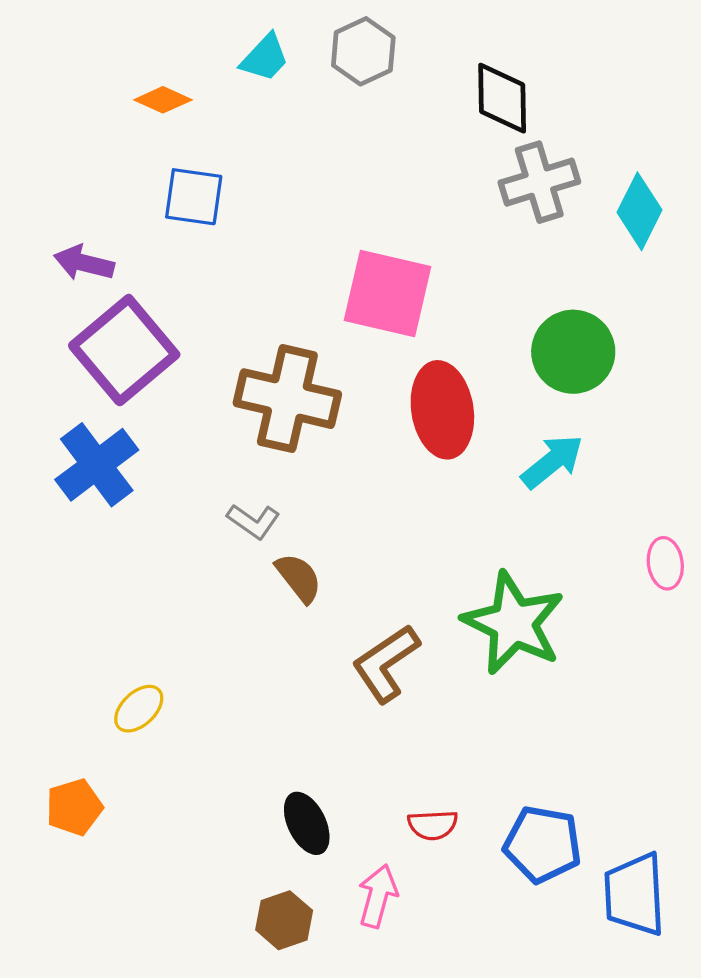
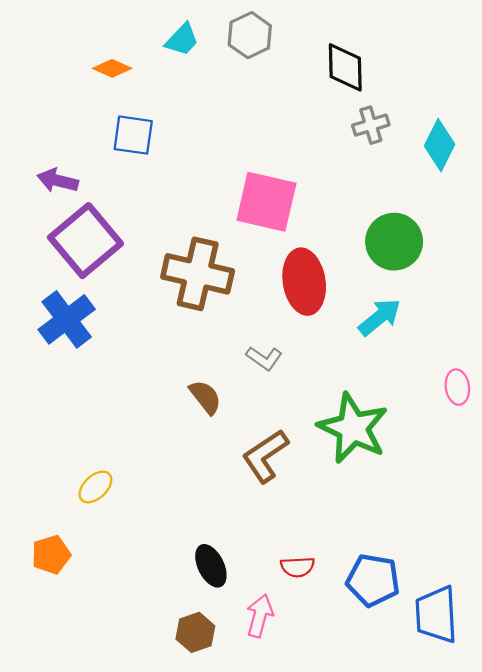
gray cross: (539, 182) -> (371, 125), size x0.7
gray L-shape: (253, 521) -> (264, 358), moved

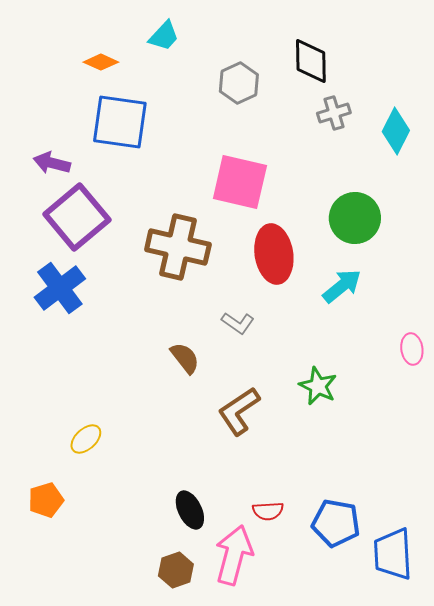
gray hexagon: (250, 35) -> (239, 83), moved
blue square: (133, 135) -> (120, 122), size x1.5
green star: (353, 428) -> (318, 386), size x0.6
pink arrow: (260, 616) -> (234, 555), size x1.5

